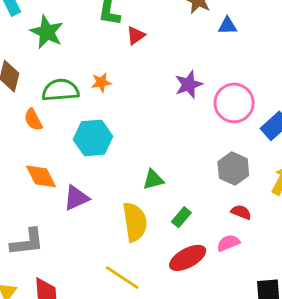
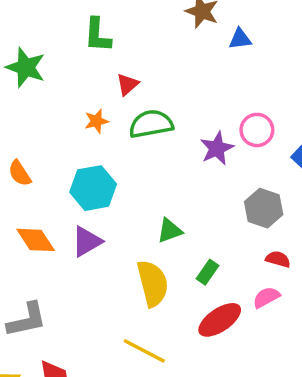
red triangle: (136, 35) -> (127, 84), moved
purple star: (189, 84) -> (217, 148), moved
green semicircle: (61, 90) -> (151, 124), moved
pink circle: (234, 103) -> (257, 130), size x0.7
purple triangle: (76, 198) -> (87, 241), moved

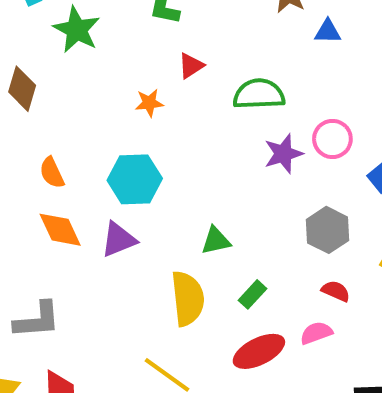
green semicircle: (151, 124) -> (259, 94), moved
orange semicircle: (20, 173) -> (52, 173), moved

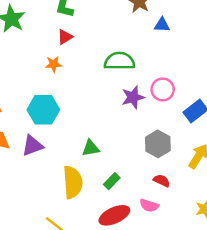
red triangle: (191, 66) -> (65, 37), moved
pink semicircle: (316, 333) -> (149, 205), turned -144

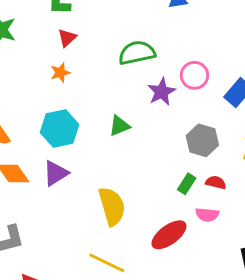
green triangle: (91, 148) -> (119, 126), moved
green rectangle: (112, 181) -> (187, 184), moved

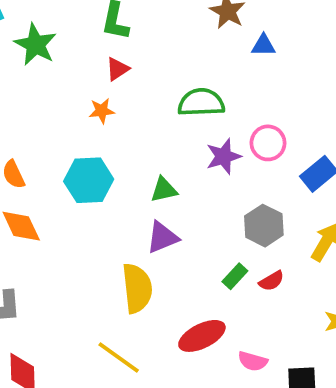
purple triangle: (56, 173) -> (162, 237), moved
red semicircle: (216, 183) -> (271, 281), turned 126
pink semicircle: (207, 215) -> (253, 361), moved

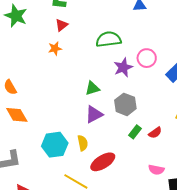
cyan hexagon: (89, 180) -> (55, 145), moved
gray hexagon: (264, 226) -> (125, 104), moved
yellow semicircle: (137, 288) -> (83, 143), size x0.6
red ellipse: (202, 336) -> (103, 162), moved
pink semicircle: (253, 361) -> (156, 170), moved

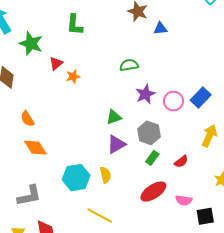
red triangle: (62, 25) -> (56, 63), moved
green semicircle: (109, 39) -> (129, 65), size x0.7
pink circle: (147, 58) -> (173, 101), moved
green rectangle: (135, 132) -> (152, 158), moved
red ellipse: (103, 162) -> (153, 192), moved

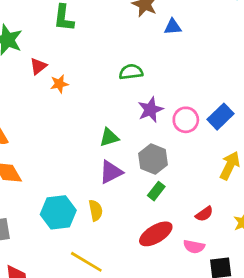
red semicircle: (181, 162) -> (204, 214), moved

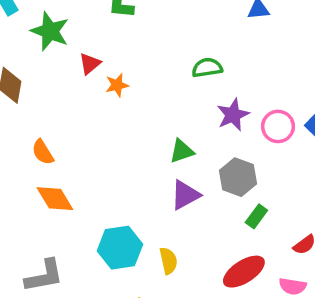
green rectangle: (156, 191) -> (256, 216), moved
yellow semicircle: (96, 210) -> (168, 261), moved

